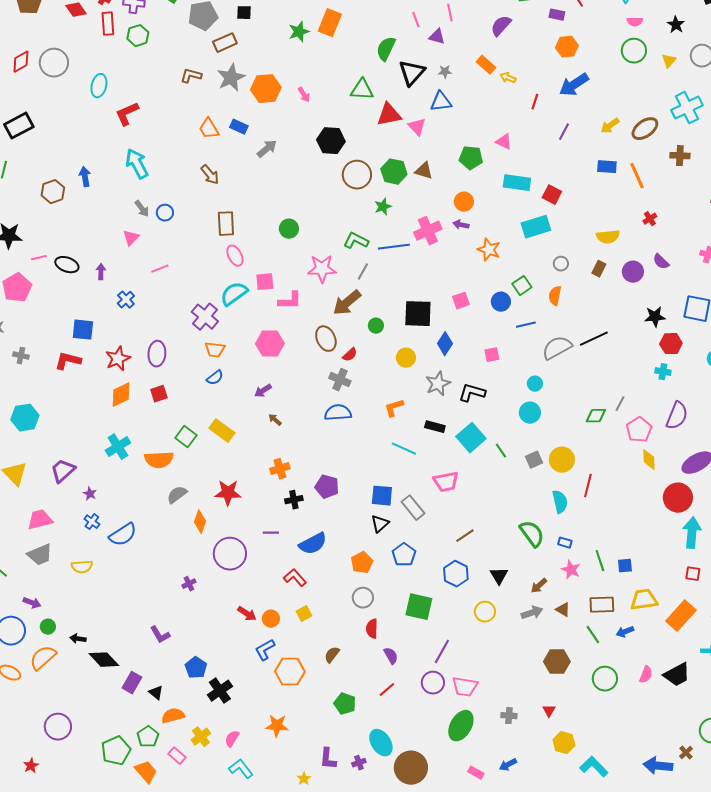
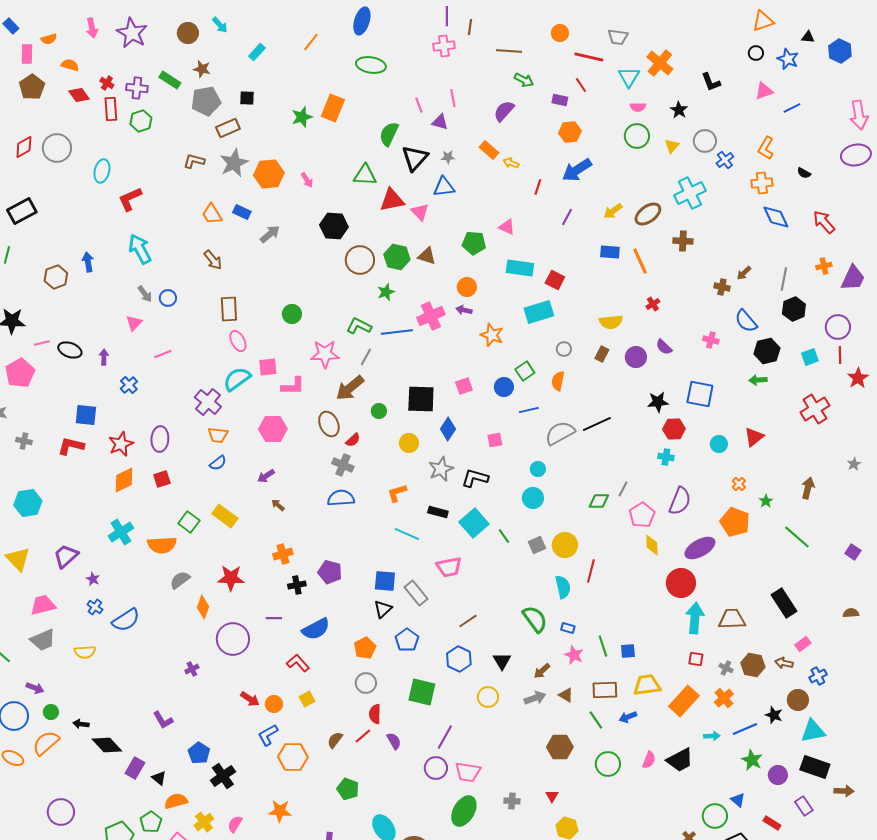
red line: (387, 690) -> (363, 736), moved

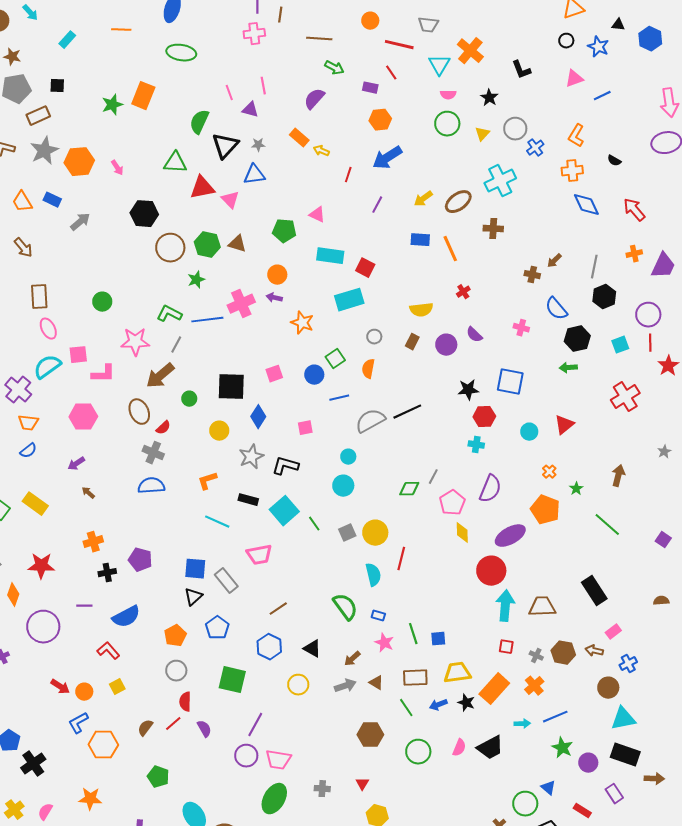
orange line: (311, 42) -> (121, 30), turned 54
black triangle: (502, 661) -> (312, 649), turned -30
black star: (774, 715) -> (466, 703), moved

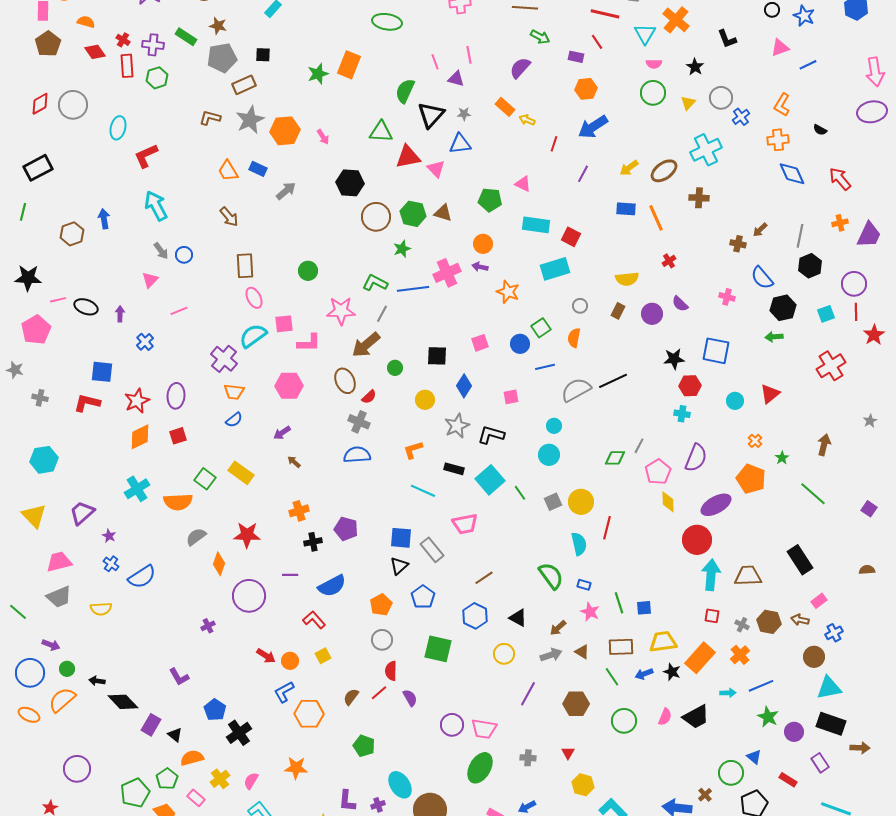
black square: (231, 387) -> (437, 356), size x0.7
purple line: (255, 725) -> (528, 694), moved

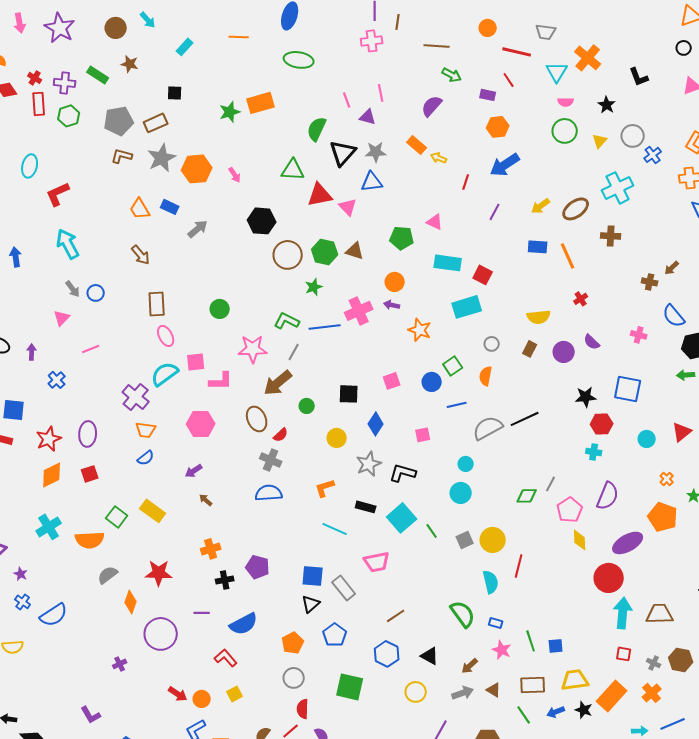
gray pentagon: (222, 58) -> (119, 121), moved
orange rectangle: (349, 65) -> (261, 103), turned 52
gray star: (464, 114) -> (376, 152), size x1.5

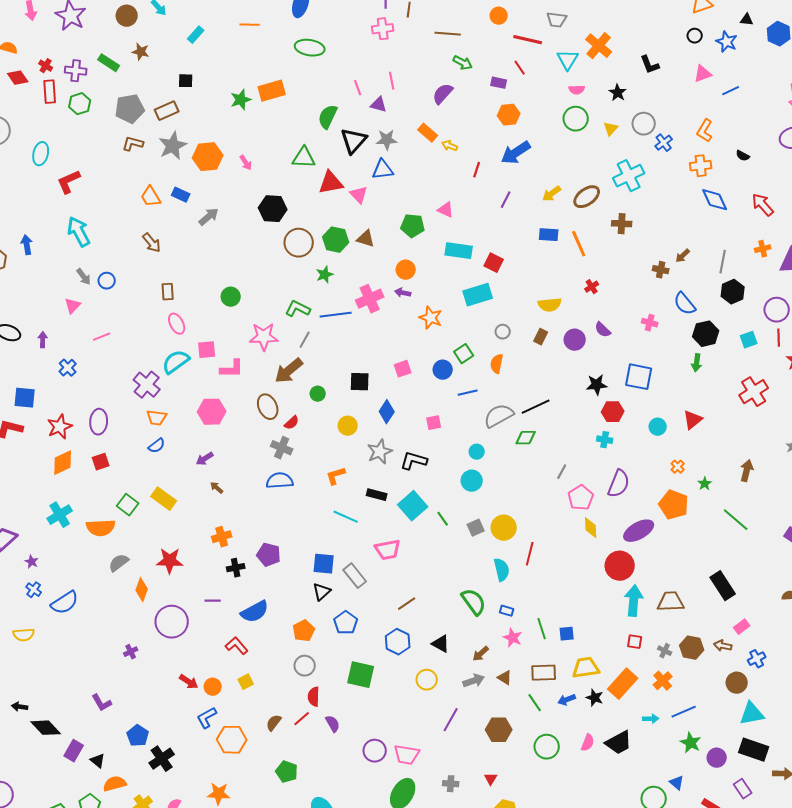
brown rectangle: (157, 304) -> (168, 292), size x0.7
green arrow: (686, 375) -> (697, 363), turned -78
green diamond: (527, 496) -> (526, 438), moved

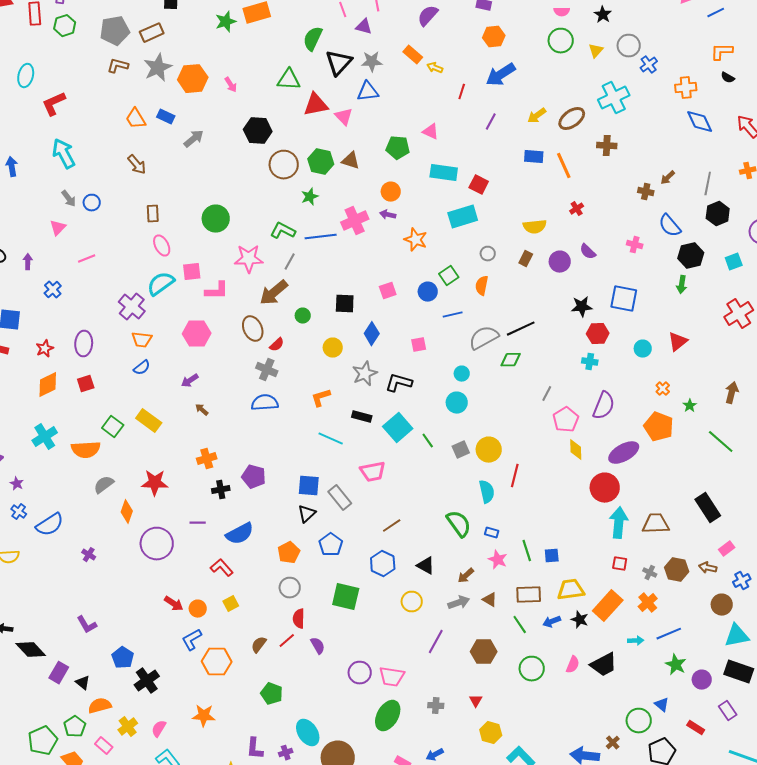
orange L-shape: (705, 131) -> (722, 52), moved, turned 60
green circle: (231, 297) -> (216, 219), size x1.4
red star: (60, 427) -> (45, 349), size x0.7
purple cross: (131, 652) -> (89, 555), moved, turned -32

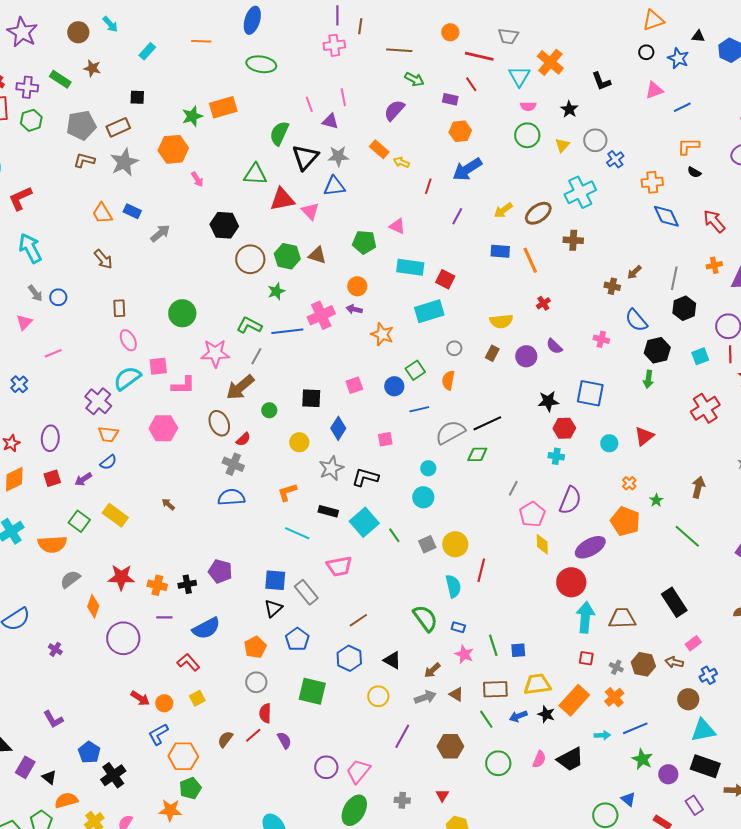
orange hexagon: (193, 79) -> (173, 149), moved
purple arrow: (190, 381) -> (83, 479), moved
orange cross: (207, 459) -> (157, 585), moved, turned 30
pink trapezoid: (392, 677) -> (358, 771), turned 120
green pentagon: (272, 694) -> (190, 788), moved, turned 30

